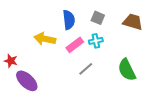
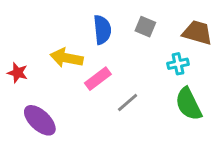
cyan cross: (96, 41) -> (178, 64), moved
pink rectangle: (75, 45) -> (98, 79), moved
red star: (11, 61) -> (18, 73), moved

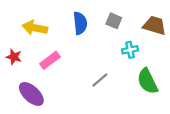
yellow arrow: (67, 58) -> (35, 28), moved
cyan cross: (178, 64) -> (130, 50), moved
pink rectangle: (98, 79) -> (50, 60), moved

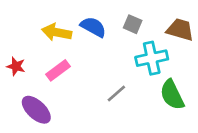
blue semicircle: (80, 23) -> (93, 27), turned -55
yellow arrow: (35, 28) -> (57, 32), moved
cyan cross: (130, 50) -> (152, 58), size x1.6

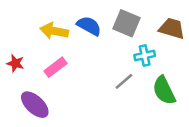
gray square: (133, 24) -> (127, 23), size x1.5
cyan cross: (152, 58) -> (145, 56), size x0.7
gray line: (116, 93) -> (124, 81), moved

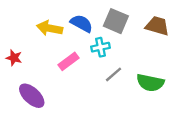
cyan cross: (145, 56) -> (100, 47), moved
pink rectangle: (55, 67) -> (68, 61), moved
green semicircle: (164, 90) -> (150, 83), turned -52

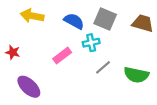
yellow arrow: (50, 28) -> (32, 16), moved

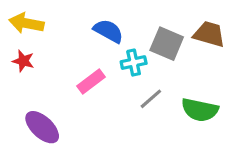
yellow arrow: (32, 16) -> (26, 23), moved
gray square: (105, 19) -> (167, 44), moved
red star: (13, 52) -> (23, 61), moved

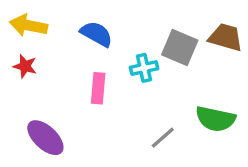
blue semicircle: (108, 31) -> (96, 34), moved
pink rectangle: (91, 81) -> (98, 88), turned -48
gray line: (151, 99) -> (163, 138), moved

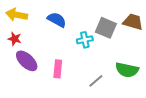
pink rectangle: (98, 88) -> (58, 69), moved
purple ellipse: (45, 138) -> (27, 61), moved

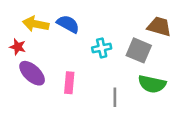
yellow arrow: (17, 15) -> (36, 24), moved
gray square: (106, 28) -> (139, 50), moved
gray line: (96, 81) -> (115, 97), turned -49

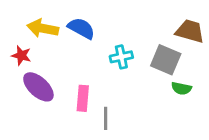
green semicircle: (152, 84) -> (181, 88), moved, size x0.6
gray line: (115, 97) -> (106, 118), moved

